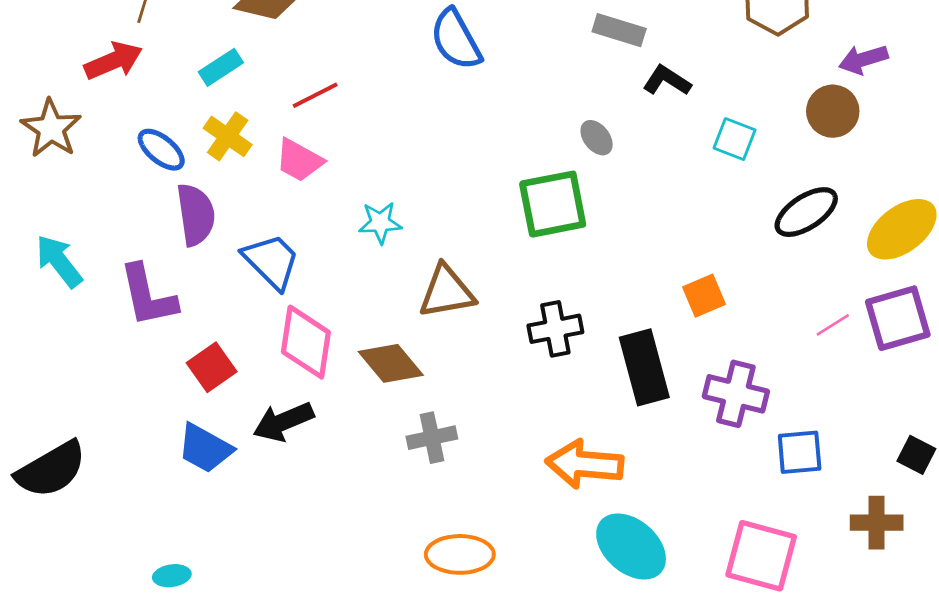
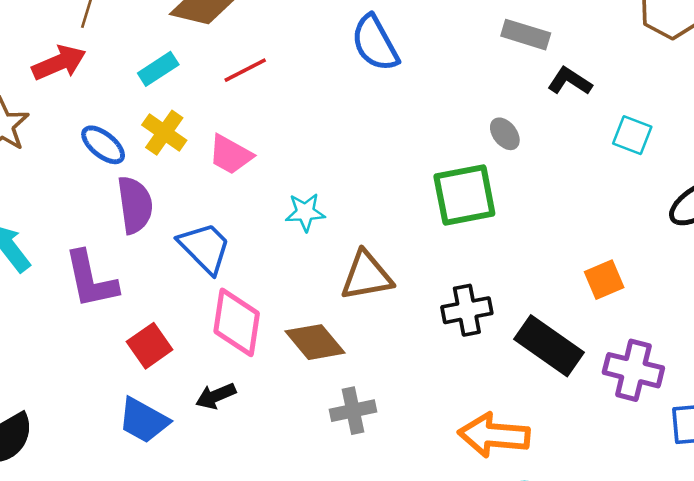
red line: (315, 95) -> (245, 70), moved
black rectangle: (644, 367) -> (549, 346), turned -40
black arrow: (283, 422) -> (216, 396), size x0.7

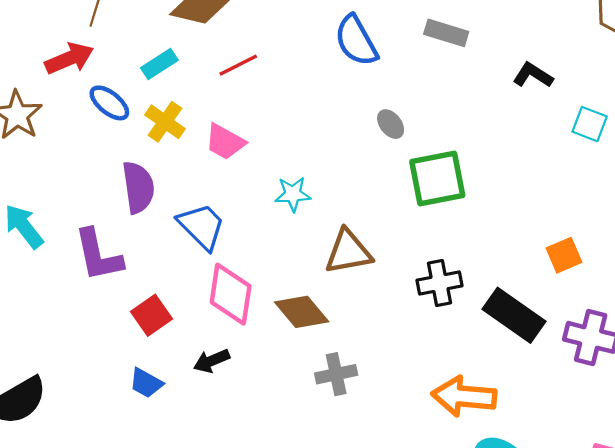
gray rectangle: (526, 35) -> (446, 33), moved
gray ellipse: (505, 134) -> (391, 124), moved
blue ellipse: (103, 145) -> (109, 103), moved
blue trapezoid: (143, 420) -> (146, 383), size x0.7

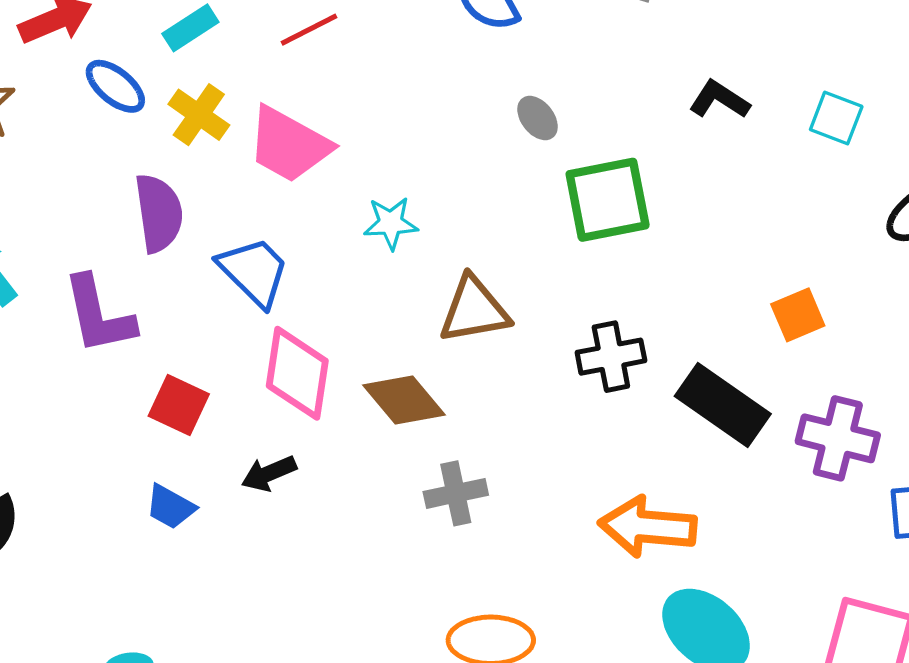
black L-shape: (533, 75) -> (719, 100), moved
pink trapezoid: (225, 142) -> (289, 145), size x1.4
red square: (152, 315) -> (179, 405), turned -30

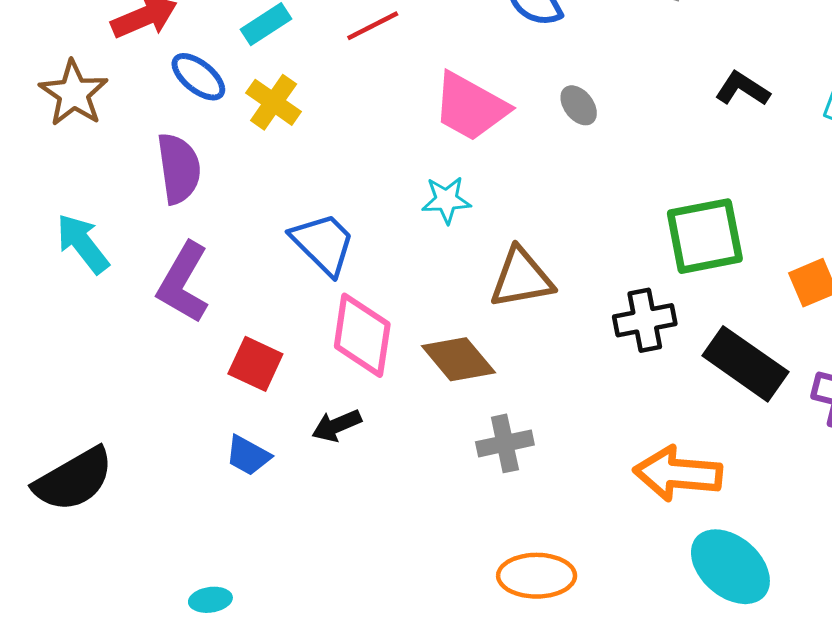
pink trapezoid: (289, 145) -> (470, 107), moved
green square: (608, 200) -> (705, 236), moved
purple semicircle: (159, 213) -> (179, 168), moved
purple L-shape: (99, 315) -> (183, 283), turned 42

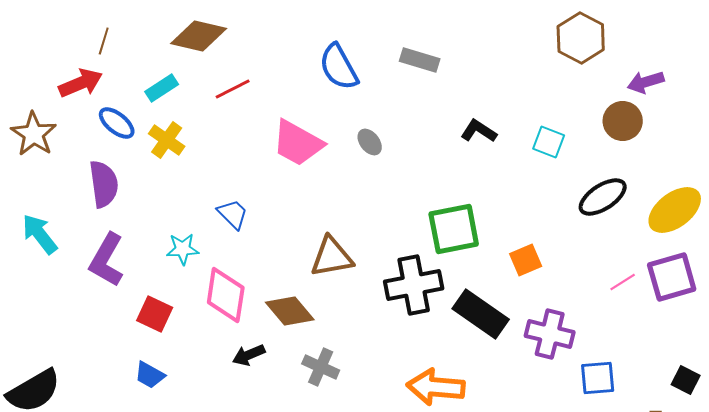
cyan star: (446, 200) -> (183, 249), moved
blue trapezoid: (323, 244) -> (233, 214), moved, size x0.7
black cross: (645, 320) -> (414, 285), size x1.4
black arrow: (337, 425) -> (249, 355), moved
gray cross: (505, 443) -> (321, 367), turned 36

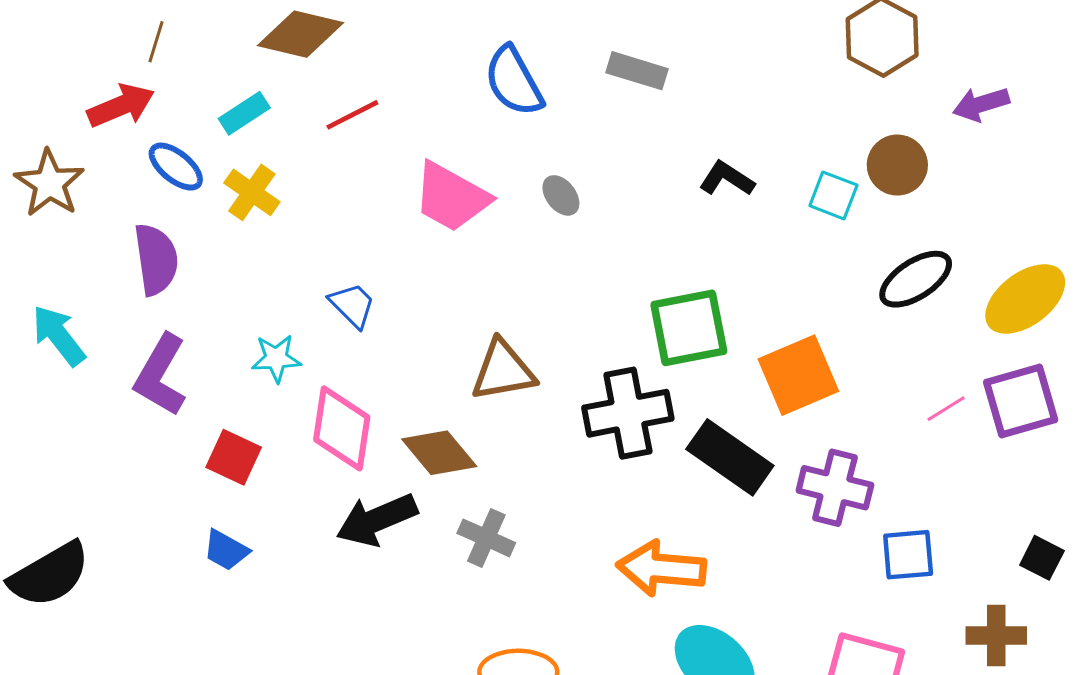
brown circle: (623, 121) -> (897, 165), moved
orange square: (526, 260) -> (798, 375), size x1.6
black arrow: (249, 355) -> (377, 520), size x1.6

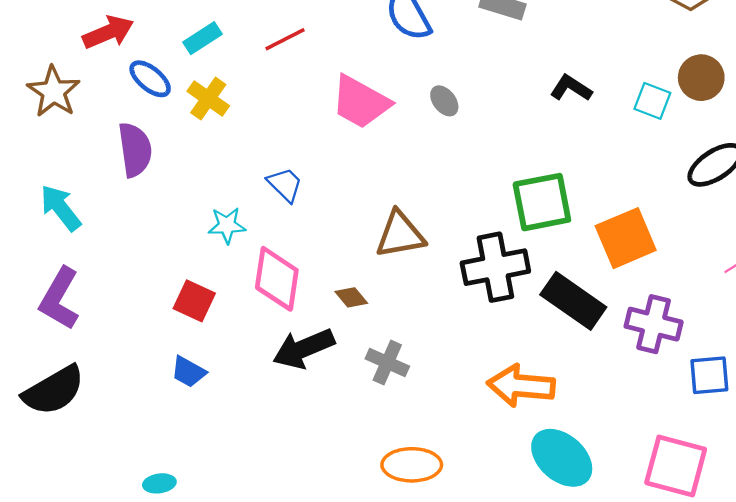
purple L-shape: (161, 375) -> (59, 299), moved
brown diamond: (439, 453) -> (351, 297), size x0.6

